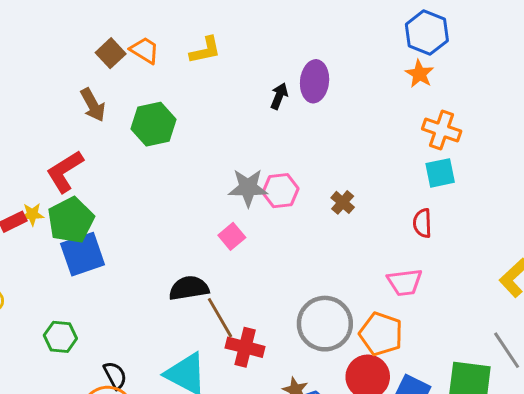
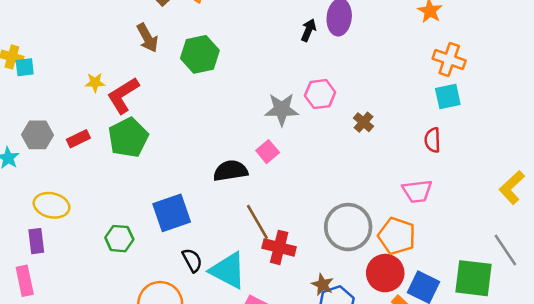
pink hexagon: (281, 191) -> (320, 94), moved
yellow star: (32, 214) -> (95, 83), moved
blue square: (83, 254) -> (172, 213), moved
black semicircle: (189, 288) -> (231, 171), moved
black semicircle: (115, 375) -> (192, 260), moved

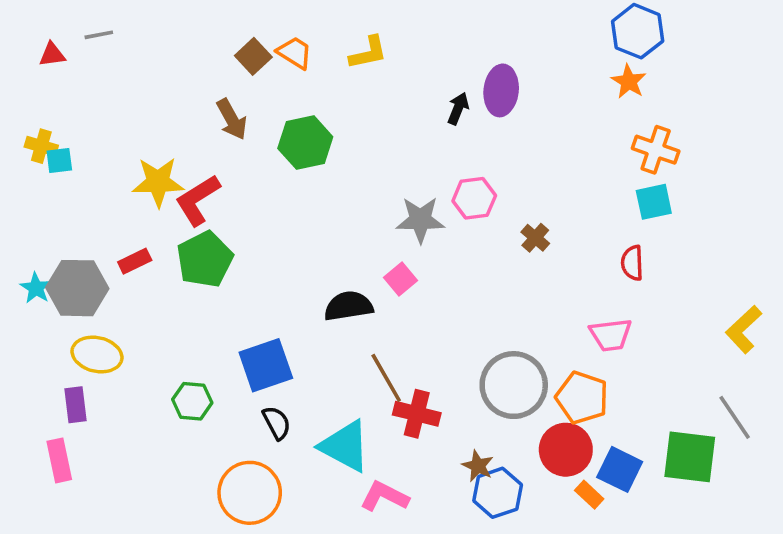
yellow star: (95, 83) -> (158, 182), size x1.8
gray hexagon: (37, 135) -> (77, 288), moved, size x1.4
black semicircle: (192, 260) -> (277, 423), moved

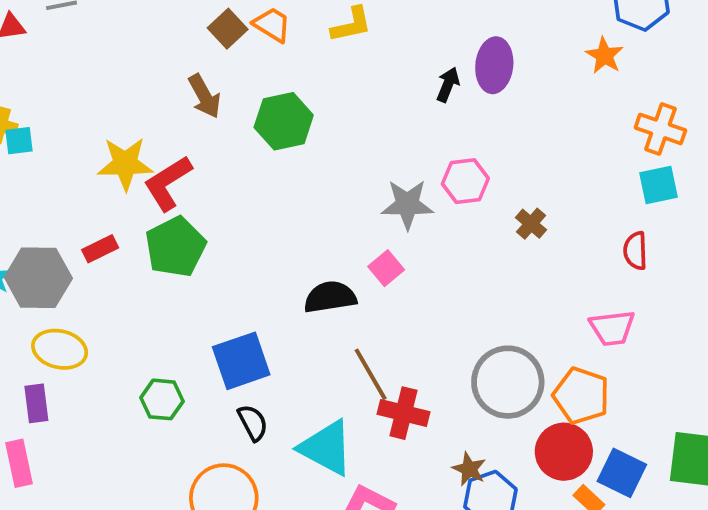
orange star: (629, 81) -> (604, 56), moved

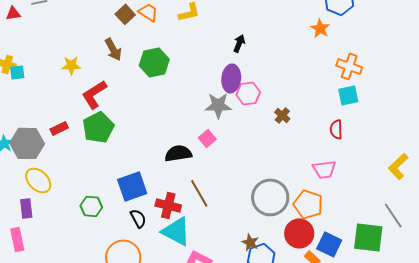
purple ellipse: (494, 65) -> (231, 78), moved
yellow star: (125, 164) -> (71, 65), moved, size x0.7
yellow ellipse: (60, 349) -> (38, 180), turned 32
red cross: (404, 413) -> (168, 205), moved

